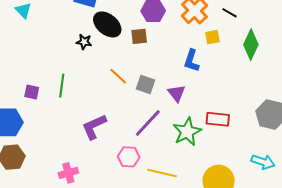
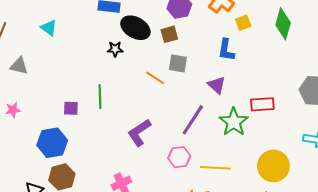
gray square: (145, 84) -> (178, 63), moved

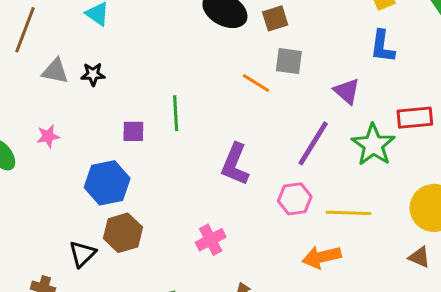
black star: (115, 49) -> (93, 74), moved
blue L-shape: (226, 50) -> (382, 46), moved
purple L-shape: (139, 133) -> (235, 164), turned -32

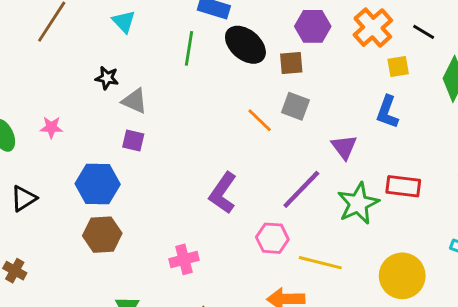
gray triangle: (55, 71) -> (135, 101), moved
green line: (176, 113) -> (189, 48), moved
black triangle: (82, 254) -> (24, 198), moved

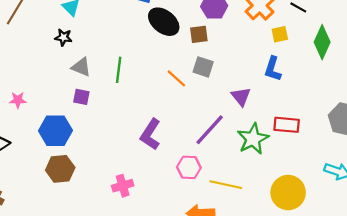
green line: (189, 48) -> (119, 70), moved
black star: (107, 78) -> (63, 37), moved
pink star: (51, 127) -> (18, 100), moved

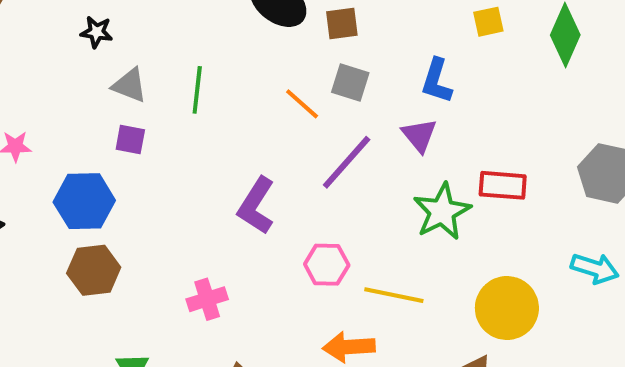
blue L-shape: (273, 69) -> (437, 81), moved
purple line: (210, 130) -> (347, 162), moved

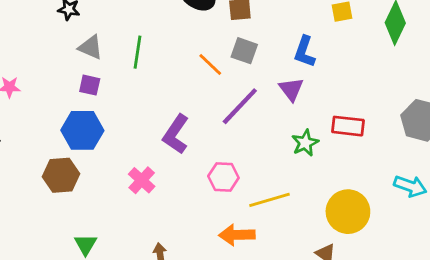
blue hexagon: (84, 201) -> (82, 130), moved
green star: (442, 212) -> (305, 143), size x0.7
yellow line: (394, 295) -> (270, 200), turned -30
pink cross: (207, 299) -> (142, 180), moved, turned -32

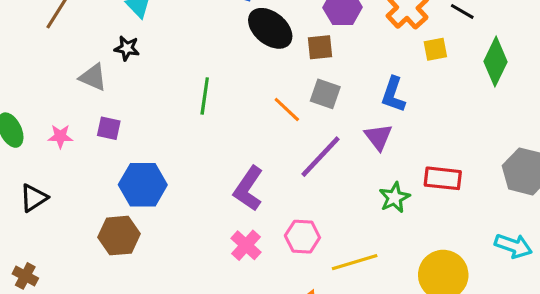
gray triangle: (90, 47) -> (93, 77), moved
purple square: (90, 85) -> (109, 128), moved
pink cross: (142, 180) -> (246, 245), moved

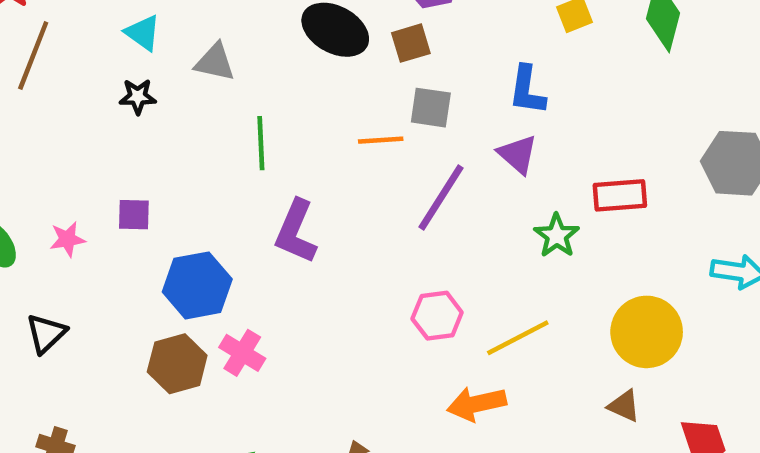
gray triangle: (93, 77) -> (215, 62), moved
orange line: (287, 110) -> (381, 140), turned -36
purple L-shape: (248, 189) -> (296, 232), moved
pink cross: (246, 245) -> (242, 353), moved

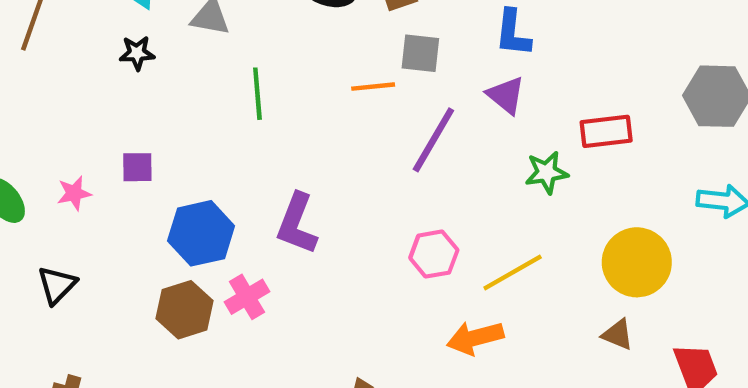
purple L-shape: (296, 232) -> (297, 224), moved
green star: (557, 236) -> (547, 172), turned 30
pink cross: (242, 353) -> (247, 297), turned 30

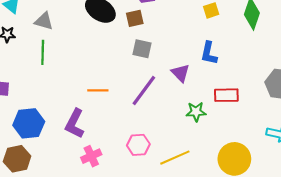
blue L-shape: (513, 33) -> (209, 53), moved
orange line: (373, 87) -> (98, 90), moved
green line: (257, 94) -> (43, 52), moved
pink cross: (247, 297) -> (91, 156), moved

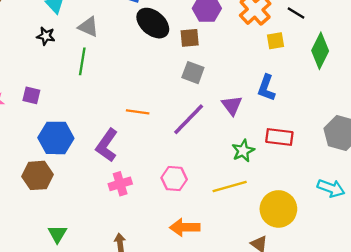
green star: (196, 112) -> (243, 151), turned -30
yellow line: (175, 158) -> (230, 187), moved

